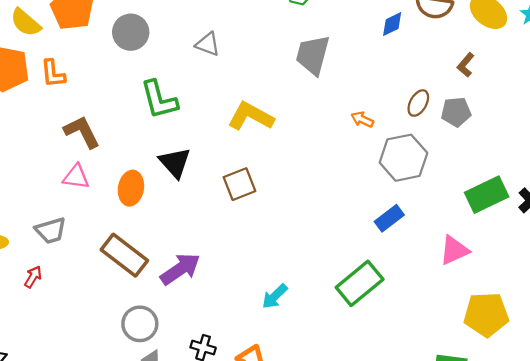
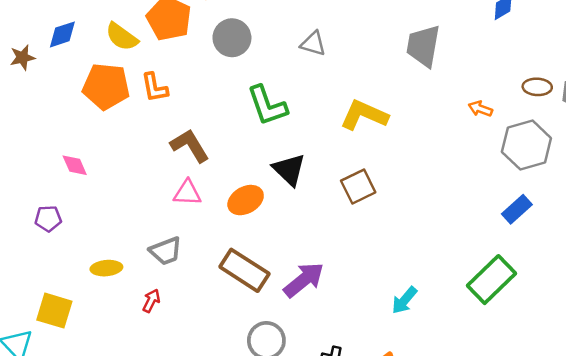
brown ellipse: (418, 103) -> (537, 87), turned 68
orange ellipse: (131, 188) -> (246, 200), turned 56

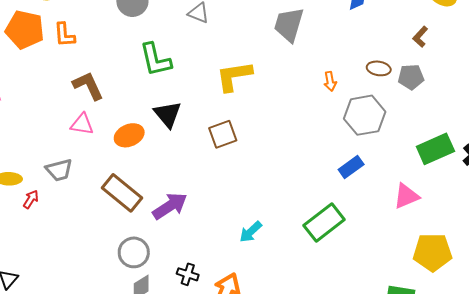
orange arrow: (480, 109) -> (330, 81), turned -126
yellow L-shape: (364, 115) -> (234, 76), turned -39
red arrow: (151, 301) -> (31, 199), moved

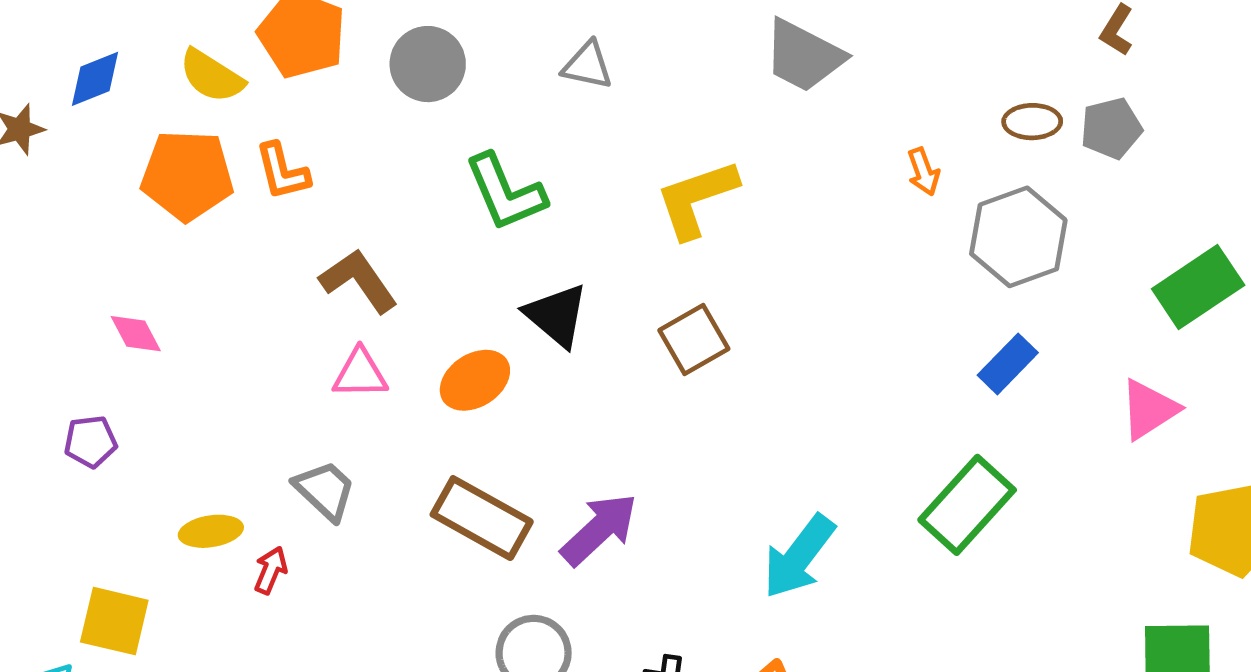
gray trapezoid: (289, 25) -> (804, 56), turned -69
gray trapezoid: (59, 170) -> (325, 490), turned -112
cyan arrow: (251, 232) -> (799, 557), size x1.5

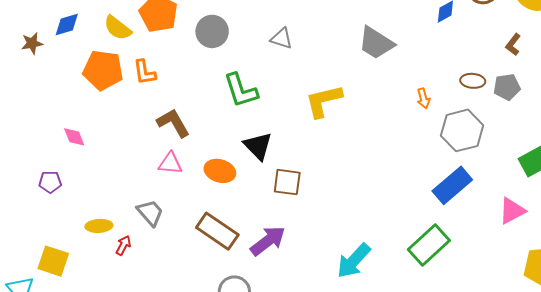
brown square: (694, 339) -> (287, 182), moved, turned 32
blue rectangle: (1008, 364) -> (452, 185), size x1.5
orange ellipse: (475, 380) -> (220, 171), turned 44

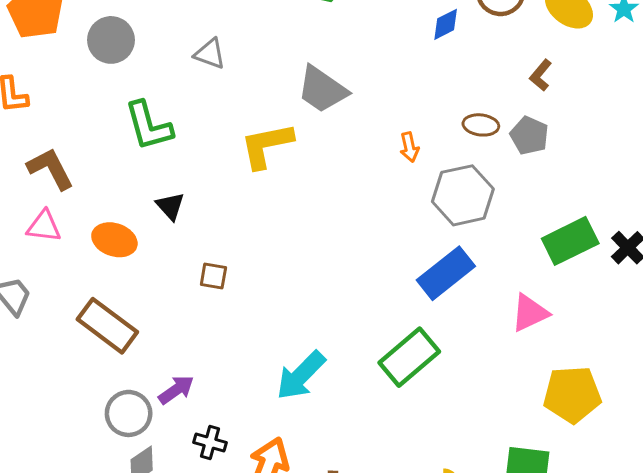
gray trapezoid: (376, 43) -> (322, 89), moved
gray pentagon: (507, 87) -> (529, 136), turned 30
black triangle: (258, 146) -> (170, 206), size x0.7
brown square: (287, 182) -> (213, 276), moved, size x0.7
purple arrow: (268, 241) -> (176, 390), moved, size x0.7

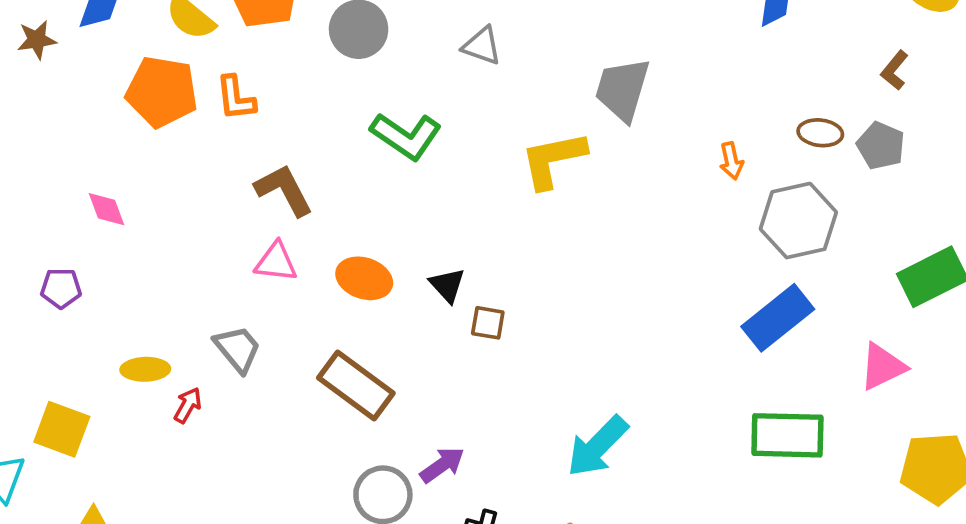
gray trapezoid: (322, 89) -> (622, 89), turned 72
green L-shape: (149, 126) -> (406, 136), turned -40
black triangle: (170, 206) -> (447, 285), moved
green rectangle: (409, 357) -> (787, 435), moved, turned 42

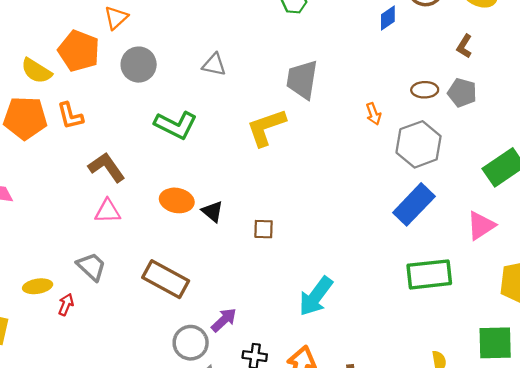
orange ellipse: (364, 278) -> (177, 200), moved
brown square: (488, 323) -> (263, 229), moved

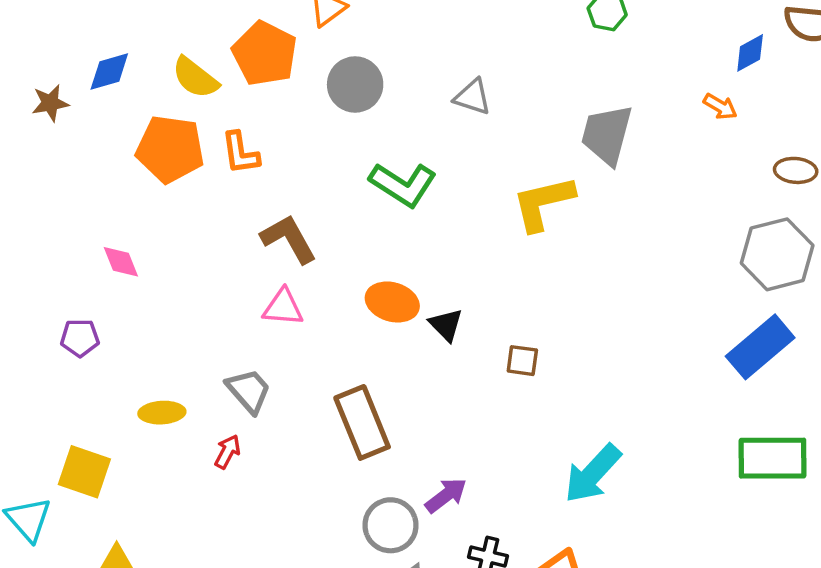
orange arrow: (373, 114) -> (720, 107), moved, turned -45
brown rectangle: (166, 279) -> (362, 422), turned 33
red arrow: (66, 304) -> (227, 452), moved

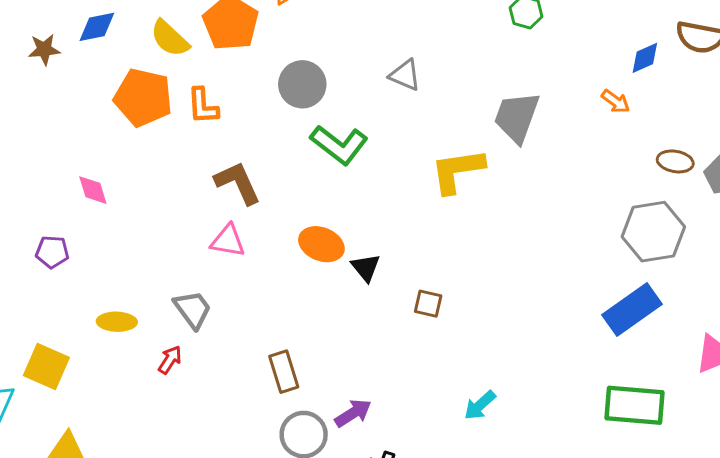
gray circle: (355, 84) -> (302, 84), moved
brown rectangle: (362, 422) -> (284, 372), moved, size x0.7
cyan arrow: (593, 474) -> (480, 405), size x0.6

